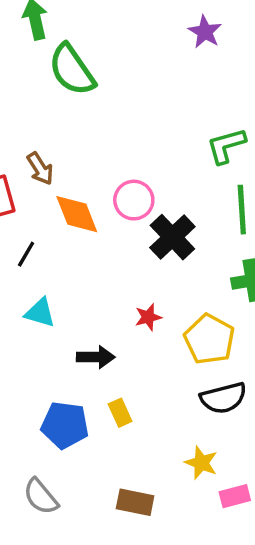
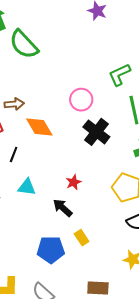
brown arrow: (40, 169) -> (14, 104), turned -54
pink circle: (134, 200) -> (81, 100), moved
red star: (148, 317) -> (74, 182), moved
black arrow: (96, 357) -> (63, 208), turned -130

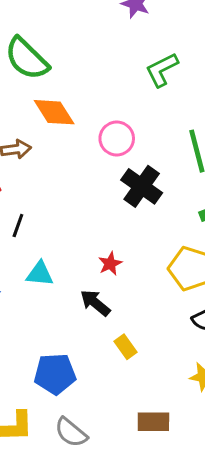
green L-shape: (119, 75) -> (162, 70), moved
orange diamond: (39, 127) -> (54, 112), moved
blue pentagon: (51, 250) -> (55, 374), moved

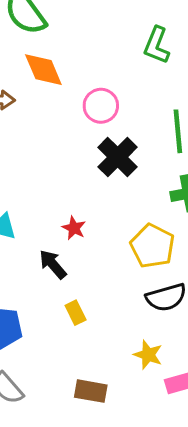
green L-shape: (162, 70) -> (157, 45), turned -51
red star: (110, 264) -> (74, 228), turned -30

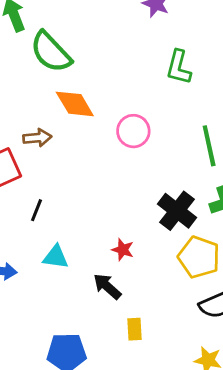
black cross: (118, 157) -> (177, 211), moved
yellow rectangle: (76, 313) -> (134, 329), turned 30

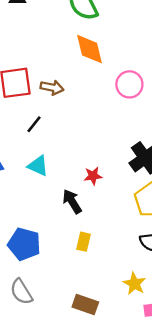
brown arrow: (37, 138) -> (52, 87), moved
red star: (123, 250) -> (93, 176), turned 30

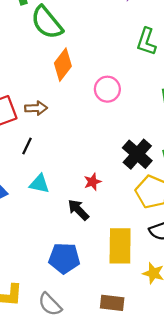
orange diamond: (89, 49) -> (63, 65), turned 64
yellow rectangle: (84, 242) -> (120, 246), moved, size x2.0
blue pentagon: (24, 244) -> (64, 258), moved

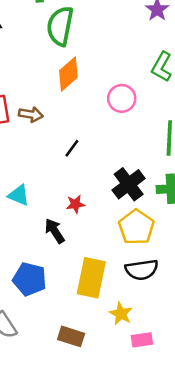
green semicircle: (47, 23) -> (60, 26), turned 39
pink circle: (107, 89) -> (122, 98), moved
black line: (27, 146) -> (72, 148), moved

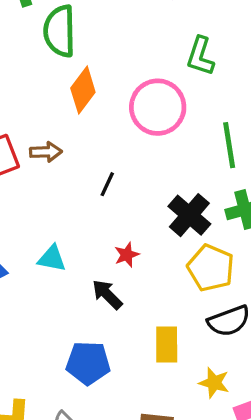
pink circle: (122, 98) -> (158, 107), size x1.5
yellow rectangle: (91, 278) -> (167, 345), size x0.7

